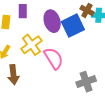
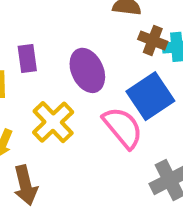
blue square: (73, 26) -> (150, 96), moved
pink semicircle: (54, 58) -> (123, 128), moved

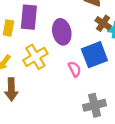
purple rectangle: (27, 59) -> (29, 17), size x1.5
pink semicircle: (123, 128) -> (75, 69), size x0.6

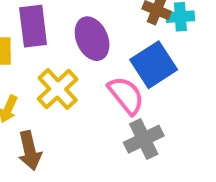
pink semicircle: (75, 69) -> (126, 95), size x1.5
gray cross: (95, 105) -> (144, 139), moved

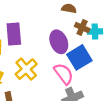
purple ellipse: (92, 39) -> (59, 42), moved

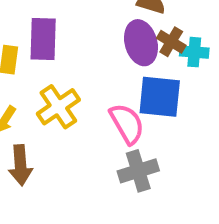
purple ellipse: (59, 42) -> (141, 43), moved
blue square: (79, 57) -> (160, 97), turned 30

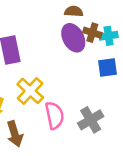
blue square: (160, 97) -> (107, 68), moved, size x0.7
pink semicircle: (127, 124) -> (54, 115), moved, turned 32

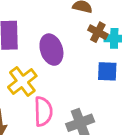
purple ellipse: (73, 38) -> (51, 50), moved

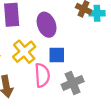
blue square: (107, 71) -> (57, 55), moved

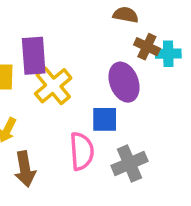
purple ellipse: (47, 25) -> (124, 82), moved
yellow cross: (24, 52) -> (53, 86), moved

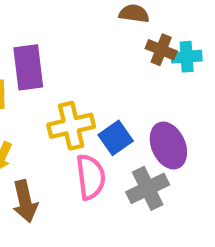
purple ellipse: (124, 82) -> (168, 146), moved
yellow cross: (53, 86) -> (71, 126), moved, turned 30
blue square: (105, 119) -> (116, 138), turned -32

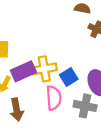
purple rectangle: (28, 67) -> (23, 71), moved, turned 70
gray cross: (148, 188) -> (85, 106), turned 35

